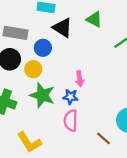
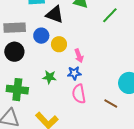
yellow circle: (33, 69) -> (59, 44), moved
green star: (42, 95) -> (49, 77), size x0.6

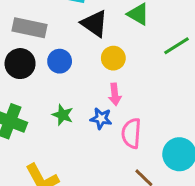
blue circle: (41, 36) -> (60, 61), moved
yellow circle: (59, 44) -> (113, 58), moved
pink semicircle: (79, 94) -> (131, 133), moved

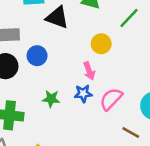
yellow circle: (113, 58) -> (101, 44), moved
pink semicircle: (131, 133) -> (111, 99), turned 55

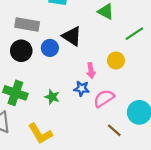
black triangle: (57, 18) -> (72, 36), moved
yellow circle: (101, 44) -> (116, 60), moved
green star: (51, 99) -> (52, 97), moved

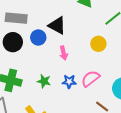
pink arrow: (91, 71) -> (64, 53), moved
blue star: (82, 88) -> (69, 82), moved

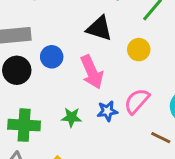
black triangle: (57, 25) -> (99, 28), moved
pink arrow: (64, 53) -> (92, 72), size x1.6

